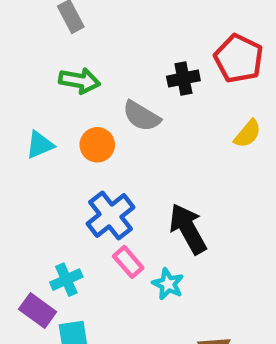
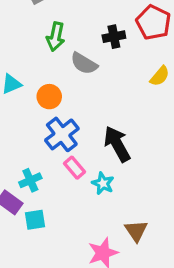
green arrow: (80, 81) -> (56, 37), moved, turned 92
orange circle: (97, 145) -> (49, 97), moved

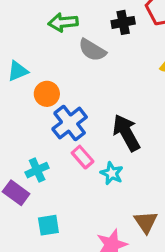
green arrow: (56, 37) -> (63, 22), turned 72
orange circle: (49, 97) -> (47, 94), moved
cyan square: (35, 220) -> (48, 225), moved

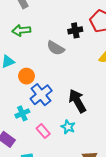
green arrow: (63, 22) -> (21, 30), moved
pink rectangle: (83, 157) -> (43, 131), moved
cyan cross: (37, 170) -> (22, 113), moved

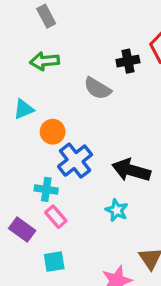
black arrow: (77, 101) -> (131, 170), turned -45
cyan cross: (22, 113) -> (46, 189), turned 32
pink rectangle: (43, 131) -> (56, 217), moved

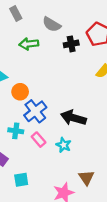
green arrow: (45, 61) -> (29, 44), moved
gray semicircle: (98, 88) -> (52, 24), moved
pink rectangle: (56, 217) -> (39, 140), moved

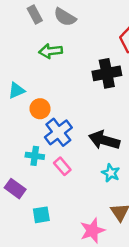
gray semicircle: (52, 24) -> (65, 17), moved
black cross: (71, 44) -> (107, 73), moved, size x1.5
cyan star: (64, 145) -> (111, 173), moved

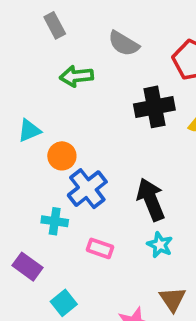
gray semicircle: (65, 17) -> (124, 44), moved
black arrow: (104, 140) -> (151, 199), turned 52
pink rectangle: (62, 166) -> (100, 248), moved, turned -30
cyan square: (41, 215) -> (64, 303), turned -30

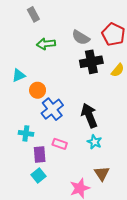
gray semicircle: (124, 44) -> (81, 38), moved
cyan cross: (55, 221) -> (26, 133), moved
purple rectangle: (27, 267) -> (40, 154), moved, turned 49

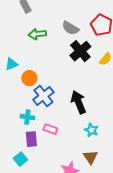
black cross: (91, 62) -> (80, 51), turned -30
cyan cross: (26, 133) -> (27, 117), moved
cyan star: (94, 142) -> (91, 130), moved
cyan square: (39, 176) -> (20, 159), moved

